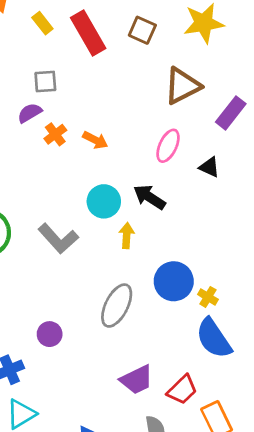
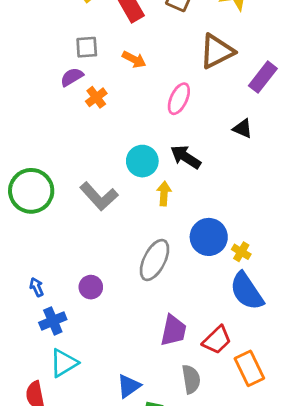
orange arrow: (95, 140) -> (134, 59), moved
pink ellipse: (168, 146) -> (179, 99), moved
purple trapezoid: (137, 380) -> (173, 330), turned -52

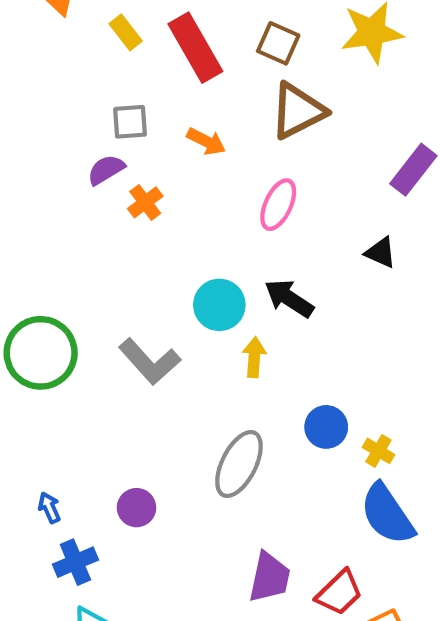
brown triangle: (217, 51) -> (298, 111), moved
blue circle: (209, 237) -> (326, 427), size x0.7

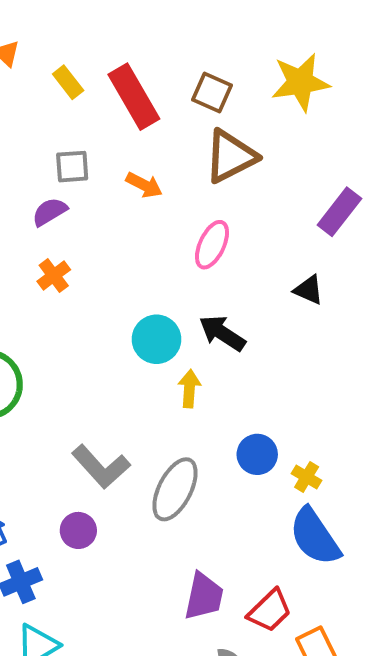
orange cross: (145, 202) -> (54, 276), moved
gray L-shape: (150, 362) -> (101, 467), moved

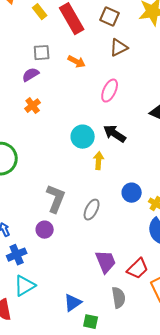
brown triangle: (230, 156) -> (119, 48), size x0.7
gray L-shape: (101, 467) -> (56, 199), turned -116
gray ellipse: (175, 489) -> (92, 210), size x0.7
purple trapezoid: (204, 596) -> (106, 262), turned -35

